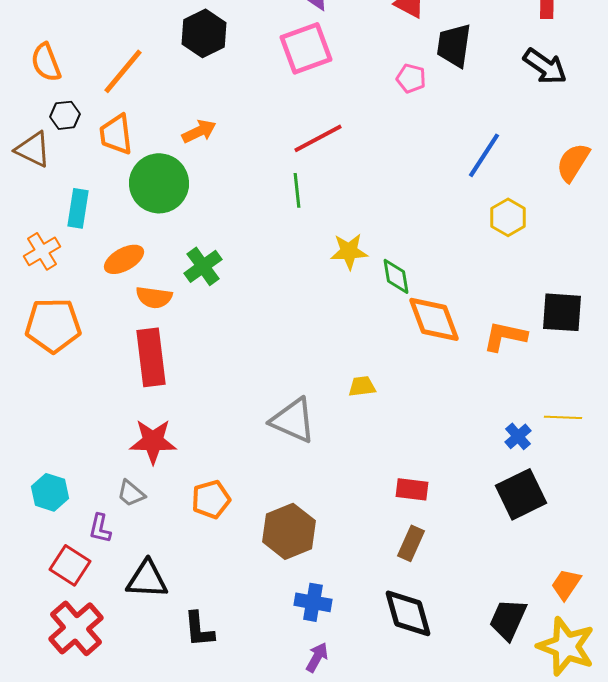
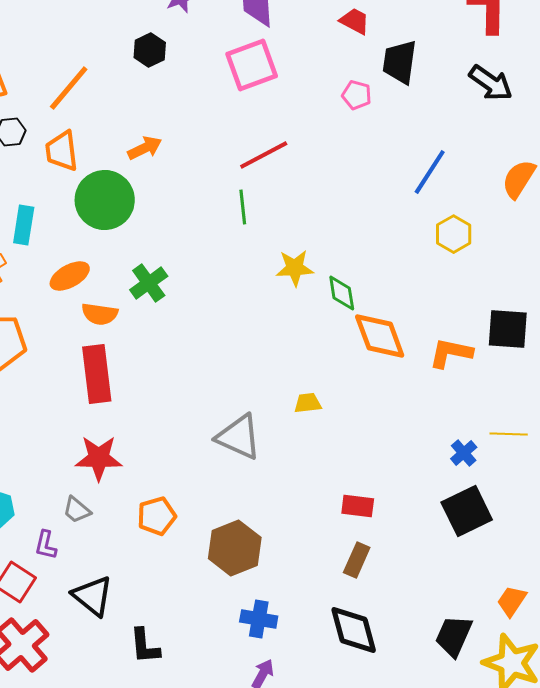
black hexagon: (204, 33) -> (150, 50), size x0.7
black triangle: (147, 579) -> (93, 596), turned 36

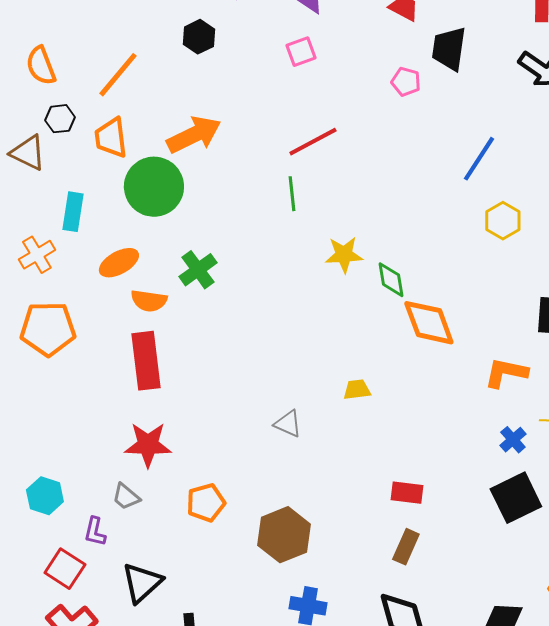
pink square: (252, 65) -> (301, 52), size x0.6
orange arrow: (145, 148) -> (194, 135), size x1.6
orange L-shape: (451, 353) -> (506, 373), moved
gray triangle: (239, 437) -> (288, 424), size x0.6
black triangle: (93, 596) -> (142, 583), turned 39

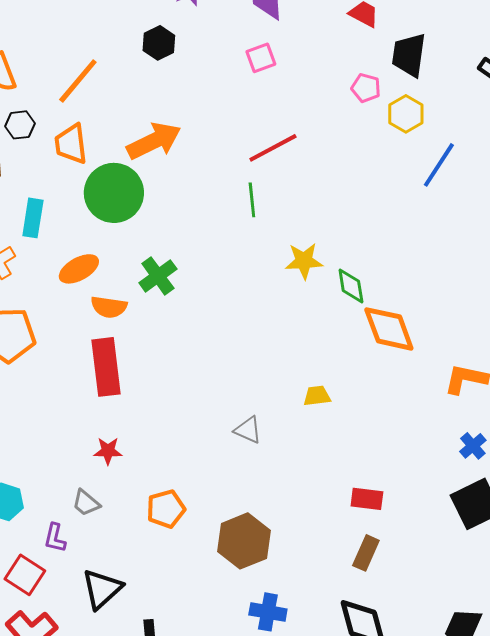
yellow hexagon: (503, 221) -> (406, 114), moved
red star: (148, 445) -> (108, 451), size x0.6

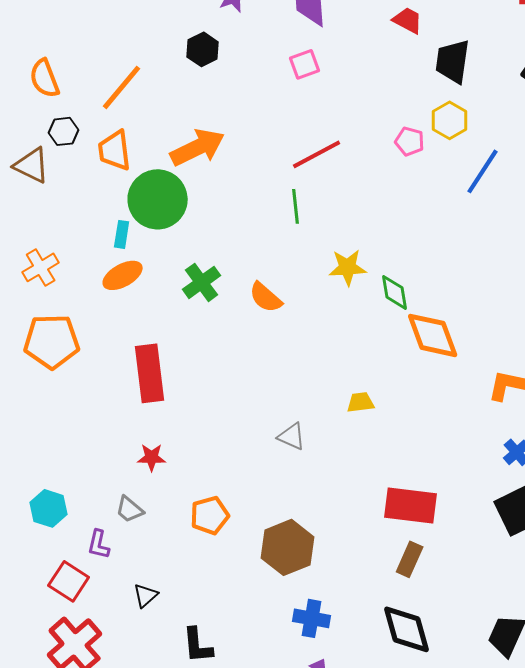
pink pentagon: (366, 88) -> (410, 141), moved
cyan rectangle: (33, 218) -> (122, 234), moved, size x0.7
orange semicircle: (109, 307) -> (266, 297), moved, turned 33
red rectangle: (367, 499) -> (411, 505), size x1.6
black triangle: (102, 589) -> (146, 595), size x0.6

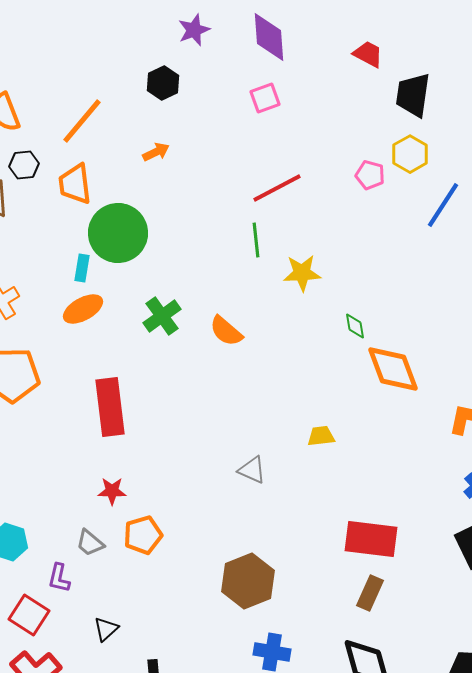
orange arrow: (198, 147) -> (156, 152), moved, size x0.5
yellow star: (348, 267) -> (302, 273), moved
green diamond: (395, 292) -> (355, 326), size x0.7
orange pentagon: (210, 515) -> (143, 535), moved

